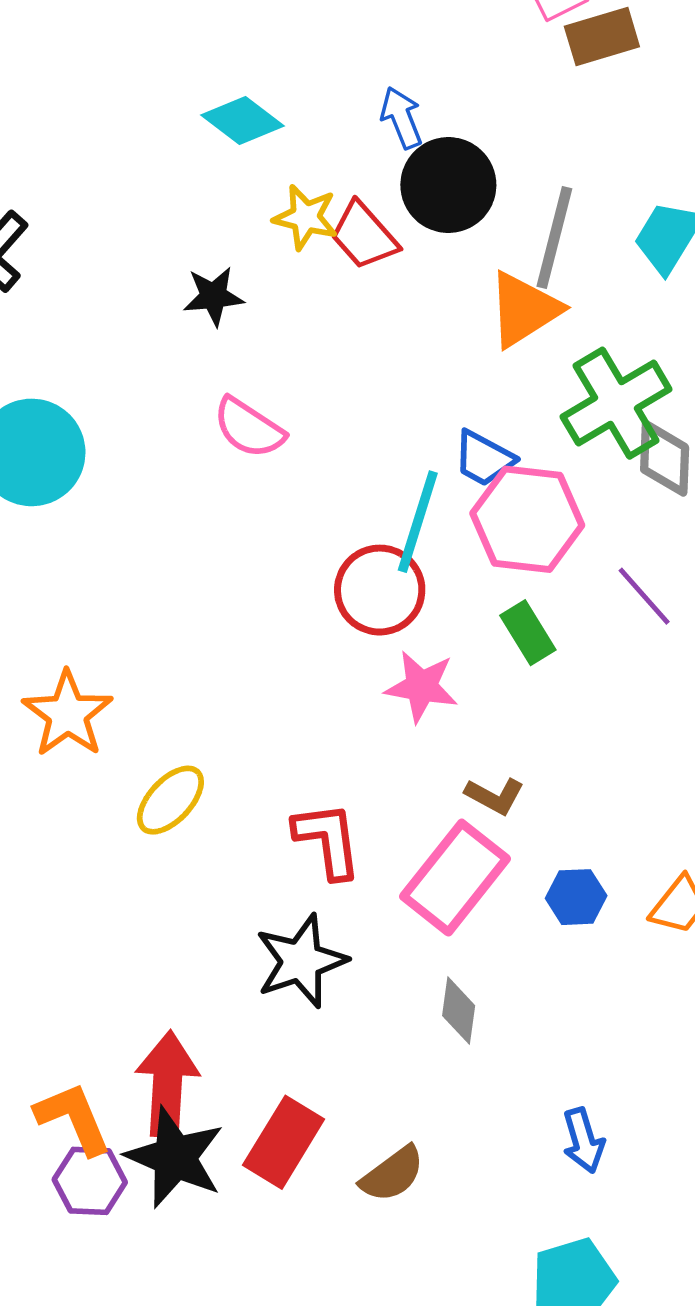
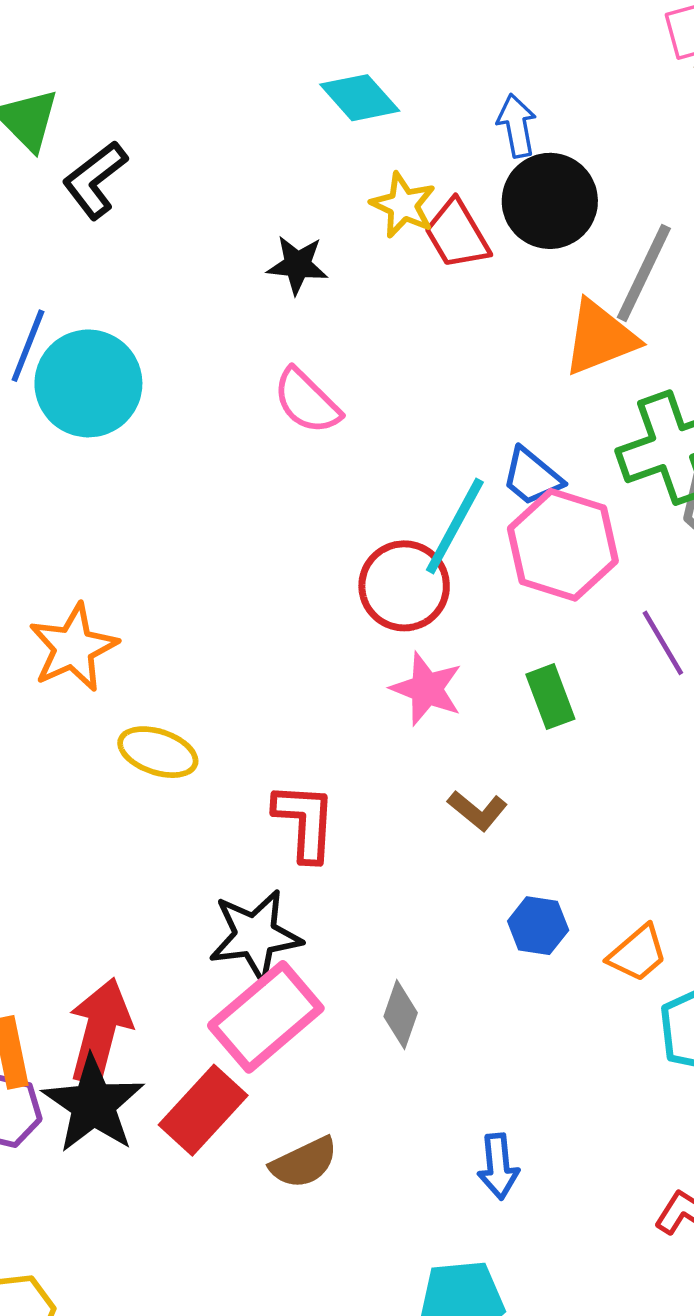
green rectangle: (528, 633) -> (550, 697), moved
yellow ellipse: (170, 800) -> (158, 752), turned 54
pink rectangle: (455, 878) -> (266, 1017), moved

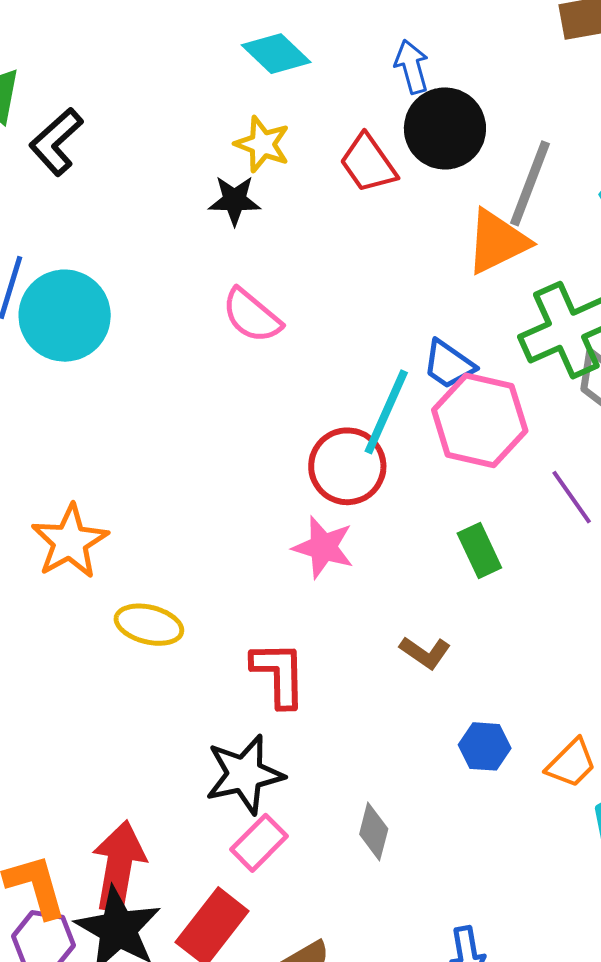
yellow star: (403, 205) -> (262, 144), moved
pink star: (427, 689) -> (323, 547), moved
pink rectangle: (266, 1017) -> (259, 843), size x0.6

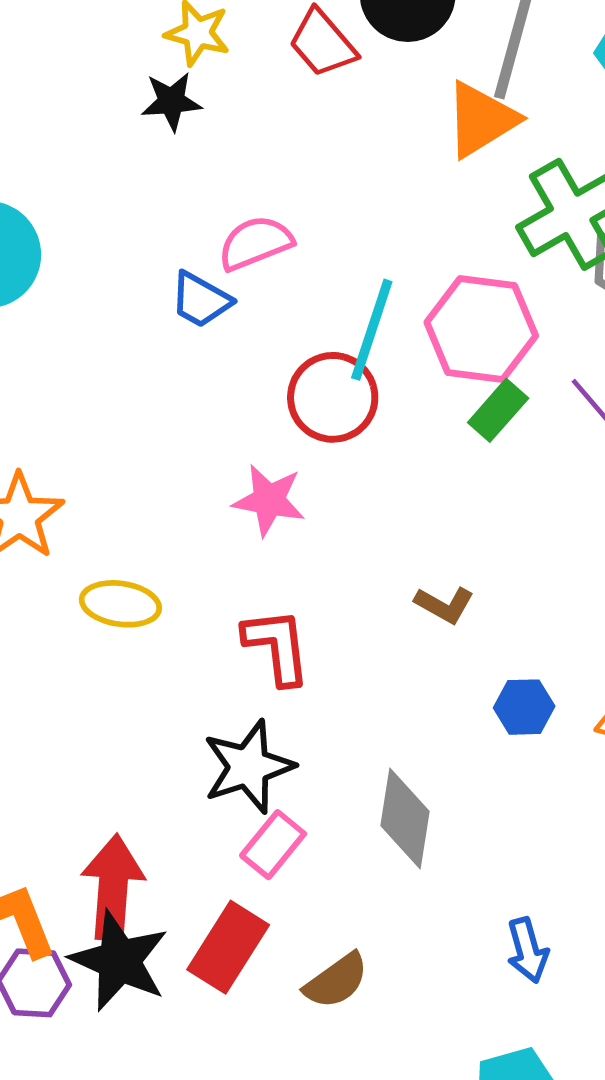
pink semicircle: (252, 316) -> (255, 243), moved, turned 124
blue trapezoid: (449, 365) -> (201, 300), moved
pink star: (323, 547) -> (269, 500), moved
green rectangle: (479, 551) -> (498, 410), moved, turned 72
gray diamond: (374, 832) -> (405, 818), size x1.5

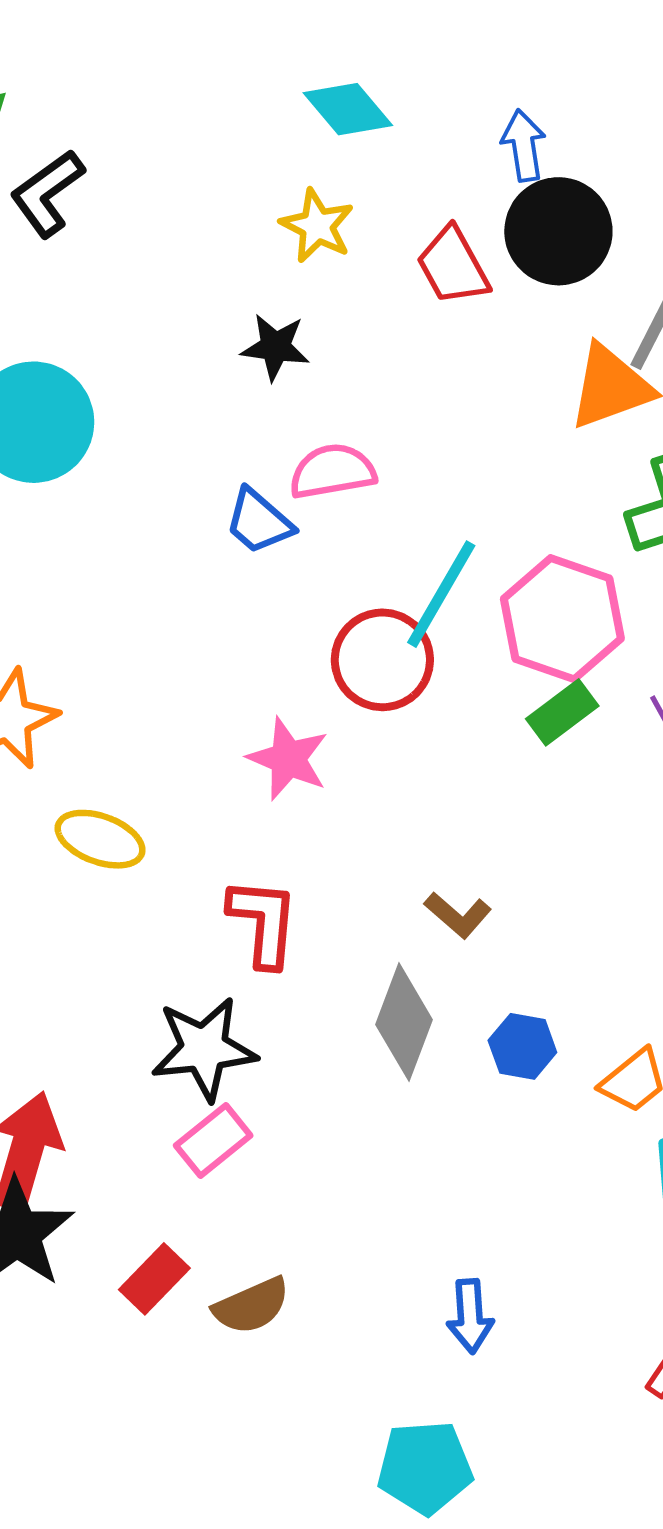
black star: (171, 101) -> (275, 347), moved
gray diamond: (405, 818) -> (404, 1022), moved
red rectangle: (228, 947) -> (154, 1279), moved, size x0.7

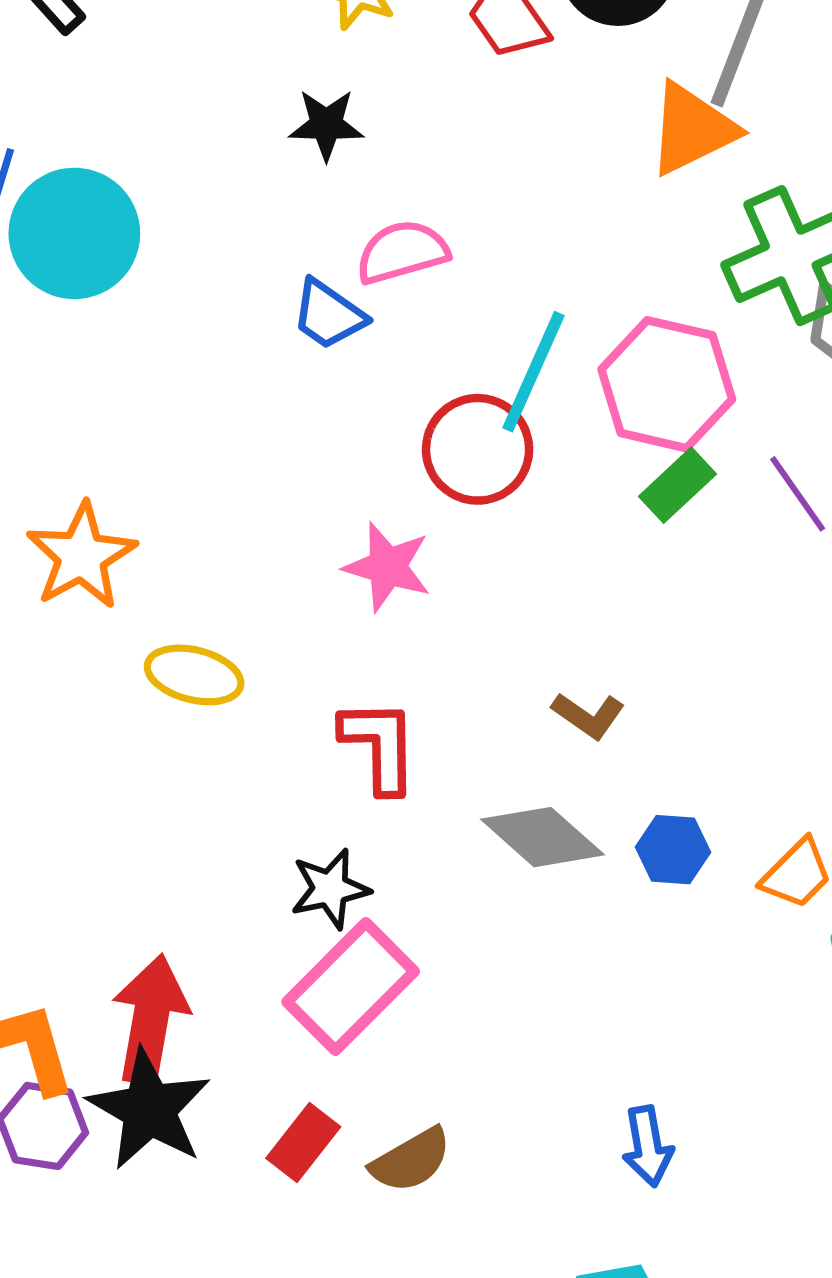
gray diamond: (404, 1022) -> (543, 837), turned -63
black star: (204, 1049) -> (330, 889), size x0.7
pink rectangle: (213, 1141) -> (351, 987), size x1.6

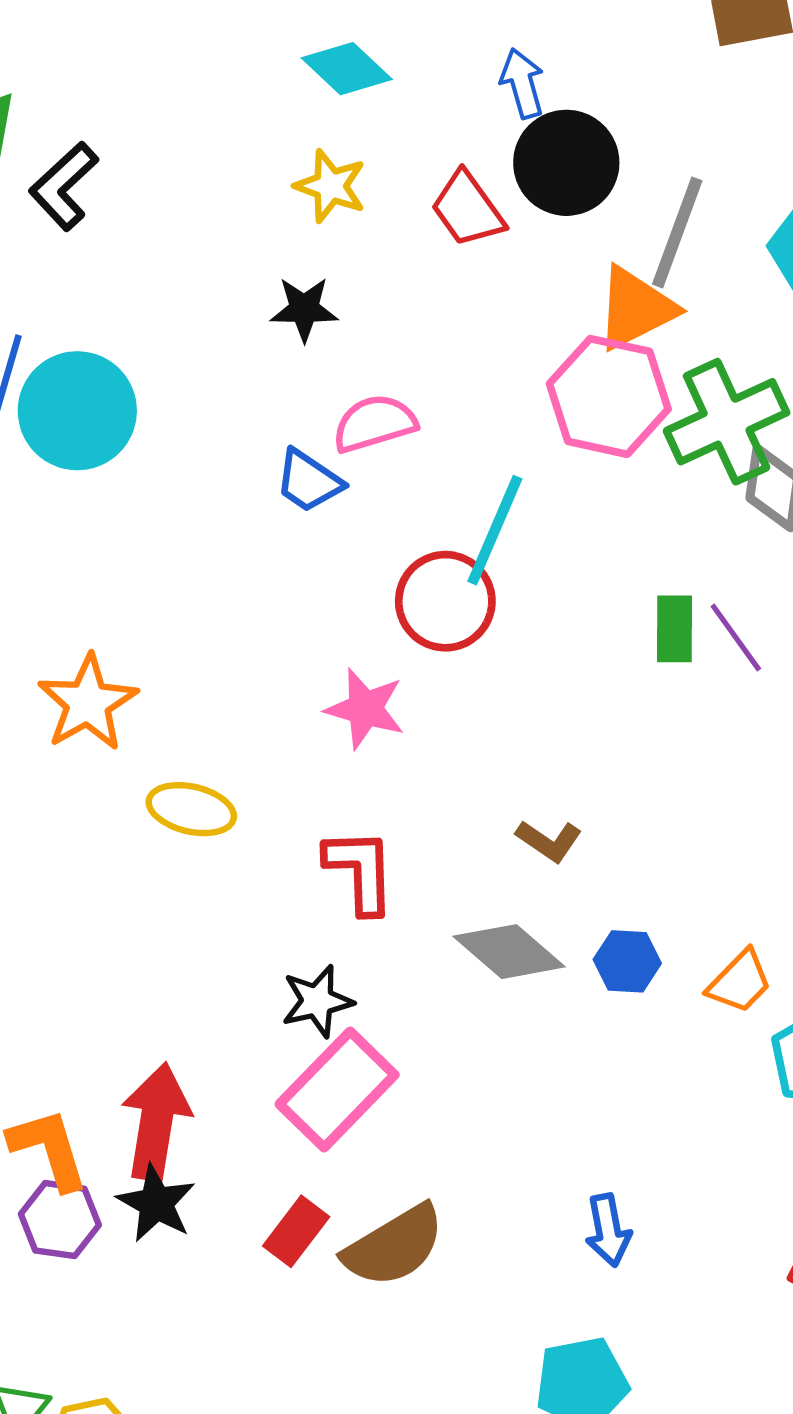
pink hexagon: (667, 384) -> (609, 396), moved
green rectangle: (677, 485) -> (675, 629), moved, turned -46
black star: (149, 1109) -> (156, 1203), size x0.7
brown semicircle: (411, 1160) -> (394, 1246), size x1.4

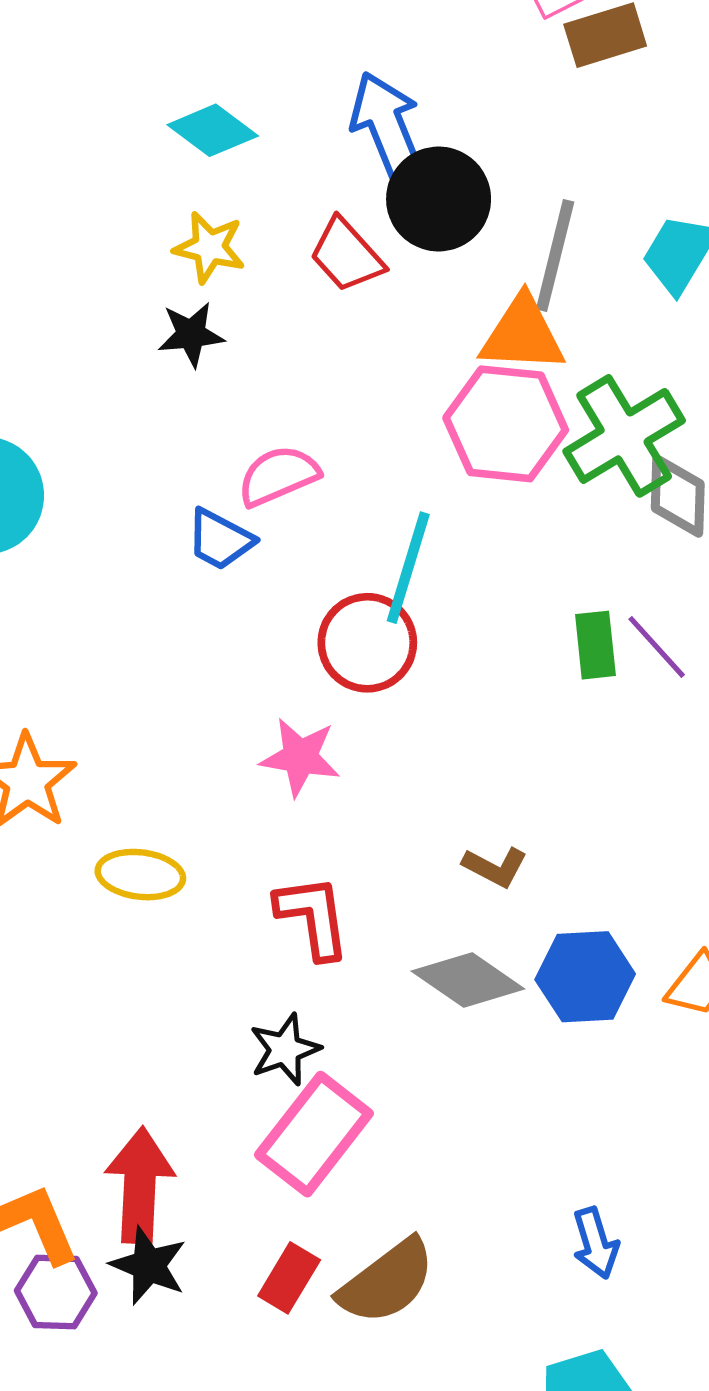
blue arrow: (522, 83) -> (387, 126), size x1.6
orange triangle: (636, 308) -> (522, 334), turned 36
black star: (304, 309) -> (191, 334), moved
blue hexagon: (627, 961) -> (585, 977), size x1.5

